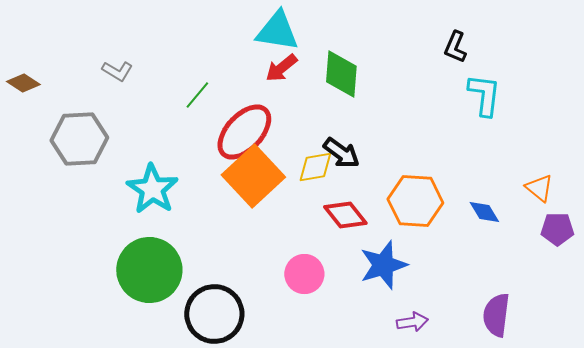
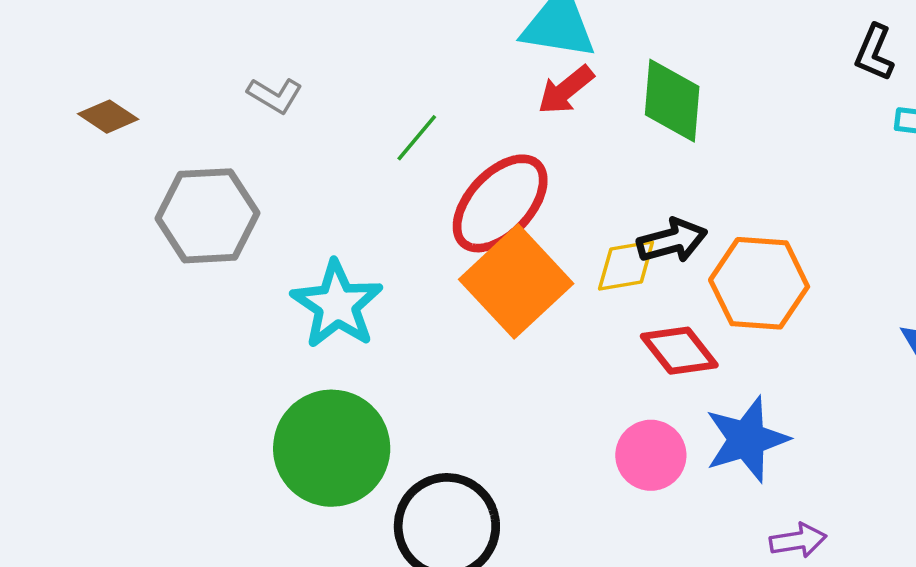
black arrow: (341, 153) -> (672, 241), turned -51
orange hexagon: (415, 201) -> (759, 283), moved
pink circle: (304, 274) -> (651, 455), moved

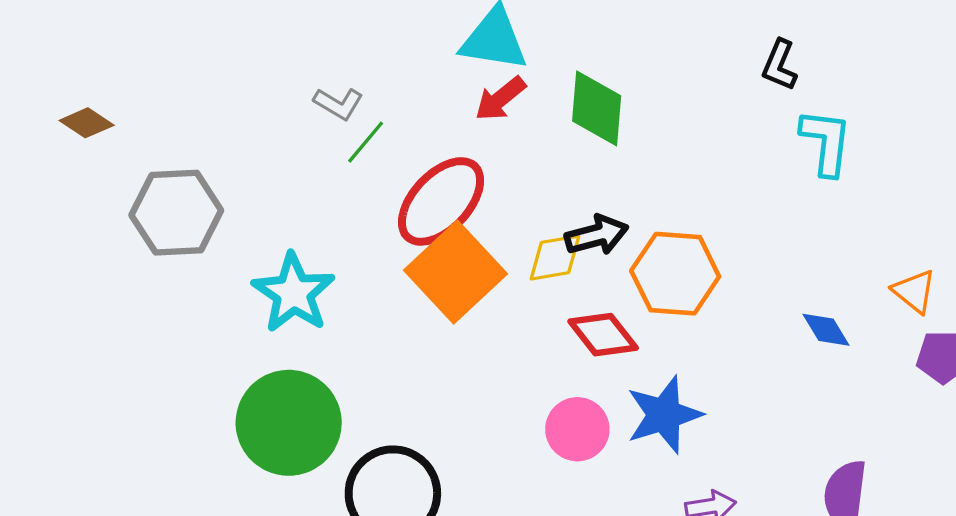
gray L-shape: (275, 95) -> (338, 104), moved

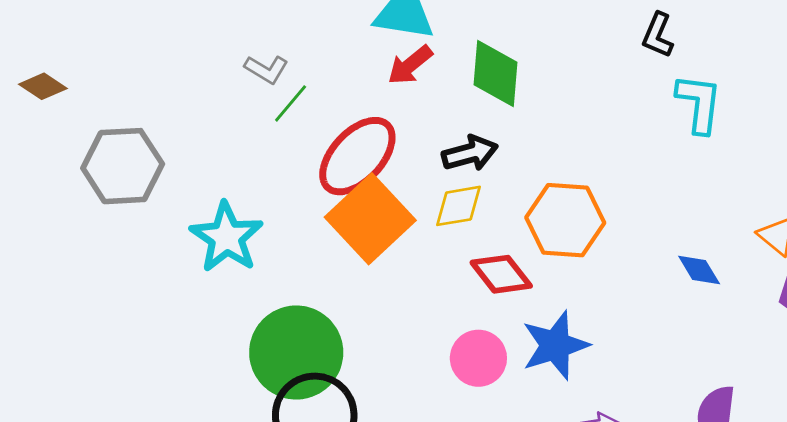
black arrow: (597, 235) -> (470, 153), moved
green circle: (289, 423) -> (296, 353), moved

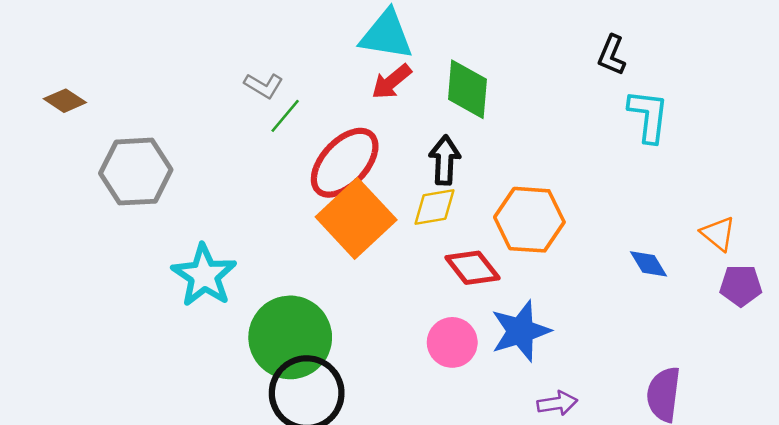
black arrow: (470, 153) -> (445, 160), turned -72
cyan star: (226, 237) -> (204, 275), moved

